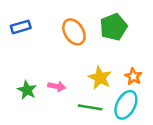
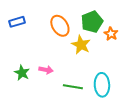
orange star: (133, 76) -> (111, 34), moved
yellow star: (100, 78) -> (81, 45), moved
cyan ellipse: (126, 105) -> (102, 85), turned -30

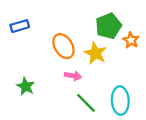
orange ellipse: (60, 26) -> (63, 46), moved
pink arrow: (46, 70) -> (73, 76), moved
green line: (73, 87) -> (86, 103), turned 36

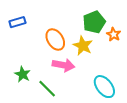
pink arrow: (73, 76) -> (63, 65), size x1.5
cyan ellipse: (120, 101) -> (104, 87), turned -35
green line: (86, 103) -> (47, 89), moved

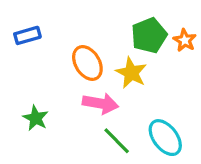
orange star: (114, 34) -> (185, 40), moved
green line: (47, 89) -> (117, 141), moved

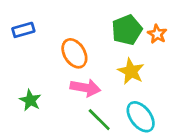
yellow star: (131, 73) -> (131, 71), moved

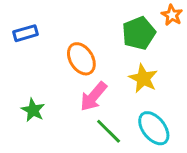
orange star: (157, 34) -> (172, 15), moved
pink arrow: (85, 88) -> (93, 97), turned 120

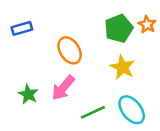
orange star: (172, 15) -> (147, 25), moved
pink arrow: (93, 97) -> (63, 88), moved
green line: (109, 131) -> (93, 112), turned -70

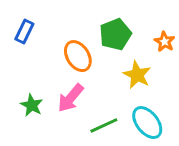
orange star: (147, 25) -> (165, 42), moved
blue rectangle: (22, 28) -> (24, 31), turned -48
green pentagon: (119, 28) -> (115, 34), moved

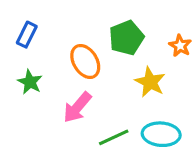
green star: (32, 105) -> (30, 82), moved
cyan ellipse: (147, 123) -> (161, 134), turned -48

